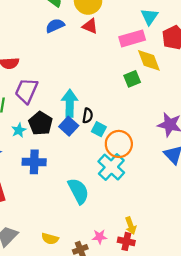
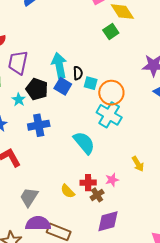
yellow semicircle: (50, 239) -> (68, 191), turned 42
red cross: (126, 241) -> (88, 183), moved

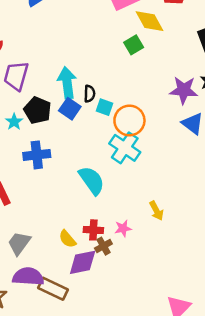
purple diamond: (108, 221) -> (83, 262), moved

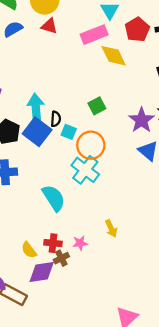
green square: (134, 45) -> (97, 106), moved
purple star: (184, 90) -> (142, 120), turned 30
blue square: (70, 109) -> (37, 132), size x1.4

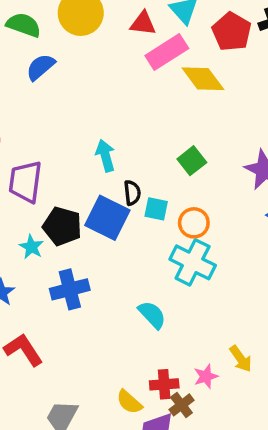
red triangle: (49, 26) -> (143, 23), moved
cyan arrow: (36, 108) -> (105, 156), moved, size x0.7
orange circle: (91, 145) -> (194, 223), size x0.7
cyan semicircle: (54, 198) -> (152, 315), size x0.7
yellow arrow: (111, 228) -> (241, 359), moved

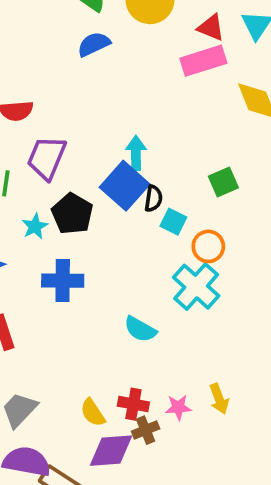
pink rectangle: (167, 52) -> (203, 61), moved
blue square: (107, 218) -> (125, 186), moved
cyan semicircle: (152, 315) -> (140, 329), turned 148

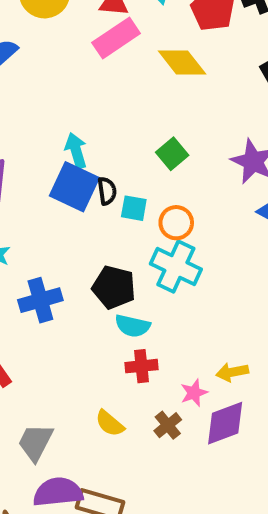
black pentagon: (72, 214) -> (114, 287), moved
yellow arrow: (219, 399) -> (232, 372), turned 116
red cross: (133, 404) -> (142, 366), moved
purple diamond: (111, 451) -> (225, 423), moved

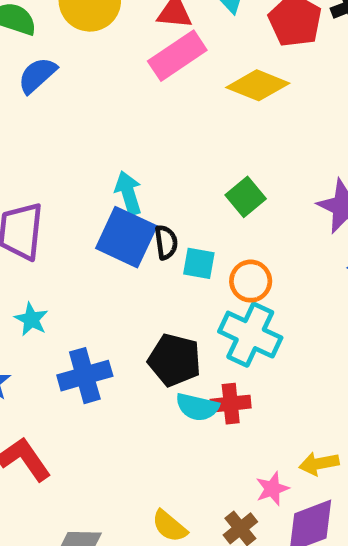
yellow diamond: (182, 62) -> (258, 85), turned -30
red cross: (142, 366) -> (231, 404), moved

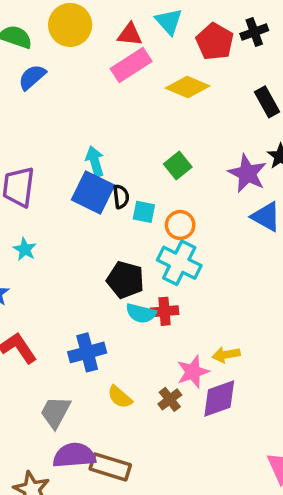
blue cross: (85, 376) -> (87, 352), moved
pink star: (272, 489) -> (193, 372), size x1.4

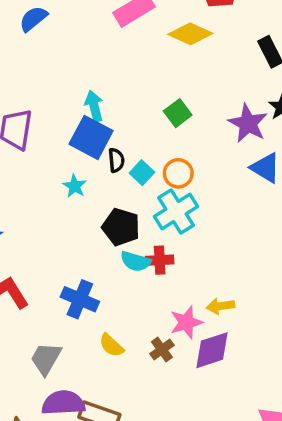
black semicircle: (121, 197) -> (116, 160), moved
cyan square: (144, 212) -> (142, 173), moved, turned 30
cyan star: (25, 249) -> (75, 186), moved
cyan cross: (179, 263) -> (176, 212), turned 30
blue cross: (87, 352) -> (80, 299), turned 36

